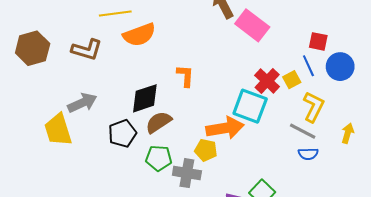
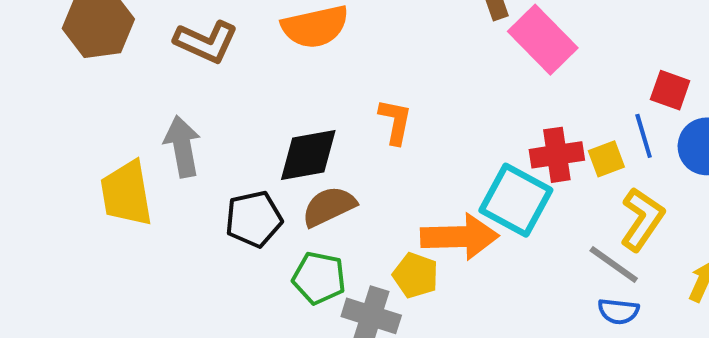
red cross: (267, 81) -> (557, 155), turned 30
gray arrow: (82, 103) -> (182, 146), turned -84

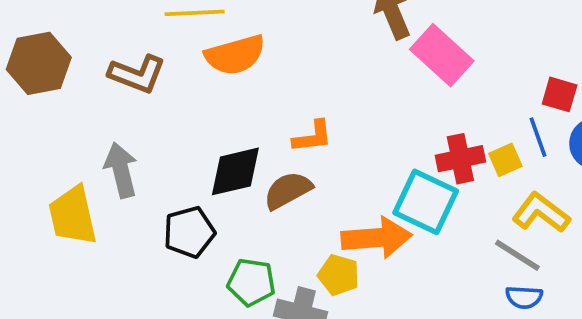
orange L-shape: (395, 122) -> (313, 137), turned 75
brown semicircle: (329, 206) -> (288, 190), moved
yellow L-shape: (642, 219) -> (541, 213), turned -84

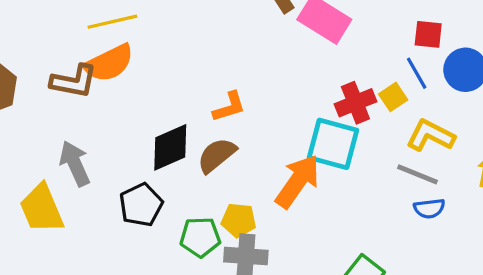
orange semicircle: (235, 55) -> (109, 63), moved
orange arrow: (377, 238) -> (298, 181), turned -40
yellow pentagon: (339, 275) -> (239, 220), moved

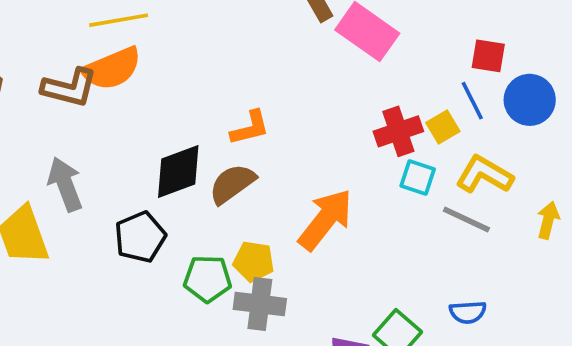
cyan square: (333, 144) -> (418, 177), moved, size x0.6
blue semicircle: (429, 208) -> (468, 312), moved

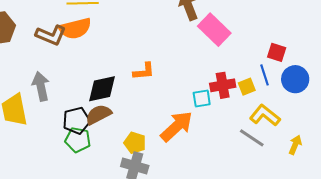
cyan square: (418, 177) -> (202, 99), moved, turned -36
brown semicircle: (232, 184) -> (98, 115), moved
green pentagon: (208, 279) -> (78, 140), moved

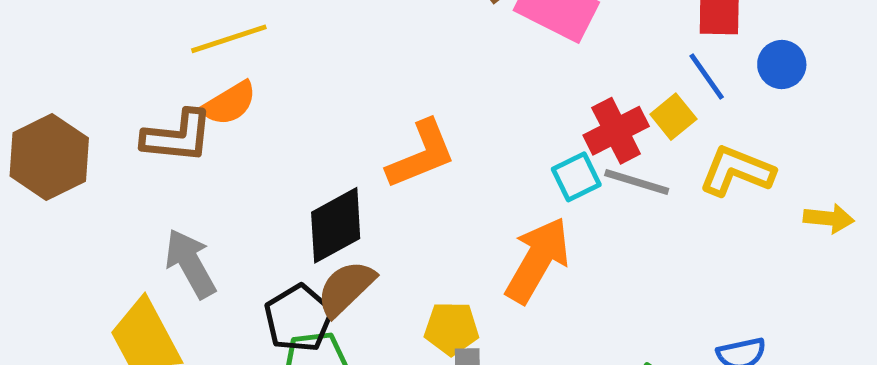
orange semicircle: (75, 28) -> (229, 103), size x0.7
orange L-shape: (144, 71) -> (421, 155), size x1.4
blue circle: (295, 79) -> (782, 64), size x0.7
gray line: (252, 138) -> (637, 182), moved
yellow arrow: (295, 145) -> (829, 218), turned 90

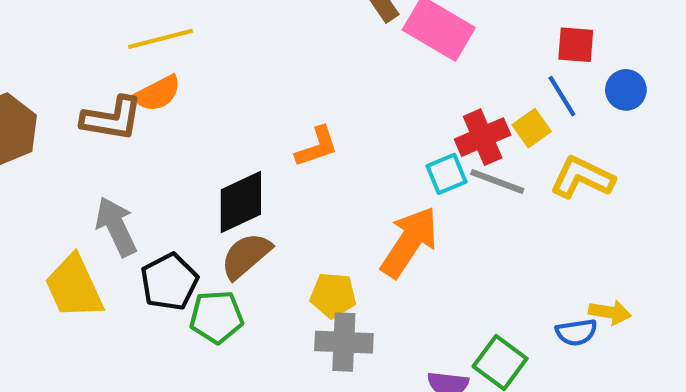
orange L-shape: (421, 155) -> (317, 147), size x0.7
yellow arrow: (829, 218) -> (610, 312), moved
black pentagon: (298, 318) -> (169, 282), moved

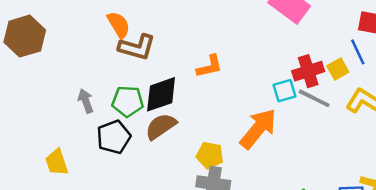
orange semicircle: (157, 93) -> (119, 25), turned -100
brown L-shape: (112, 119) -> (137, 47), moved
gray arrow: (116, 227) -> (86, 101), size x0.7
yellow trapezoid: (74, 287) -> (57, 162), moved, size x0.7
green pentagon: (216, 317) -> (128, 101), moved

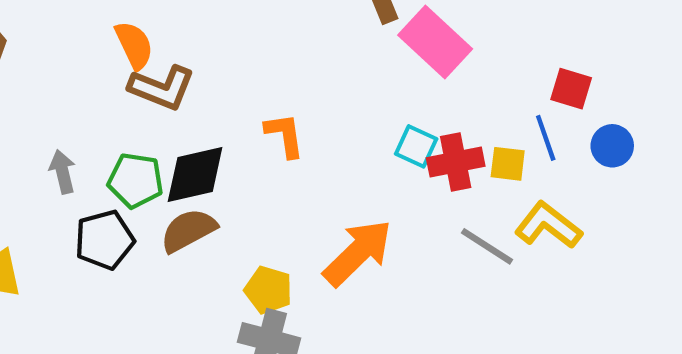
orange L-shape: (210, 66) -> (285, 135), turned -92
yellow square: (338, 69) -> (508, 164), turned 30
cyan square: (285, 91) -> (416, 146), moved, turned 35
gray line: (314, 98) -> (487, 246), moved

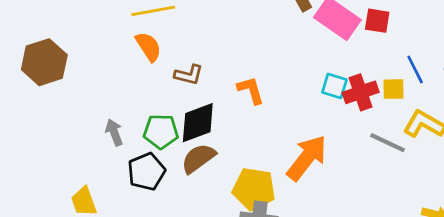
brown L-shape: (162, 88) -> (189, 75), moved, size x0.7
red square: (571, 89) -> (377, 21), moved
yellow pentagon: (268, 290) -> (254, 189), size x1.4

